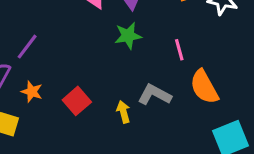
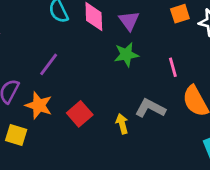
purple line: (27, 47) -> (49, 64), moved
orange star: (32, 92) -> (39, 105), size x1.4

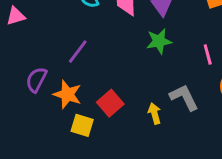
gray L-shape: (150, 108) -> (184, 97), turned 36
yellow square: (16, 135) -> (82, 125), moved

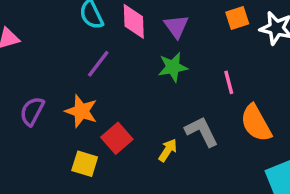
purple line: (78, 52) -> (98, 64), moved
orange star: (67, 94) -> (81, 111), moved
yellow arrow: (155, 114) -> (168, 150), turned 48

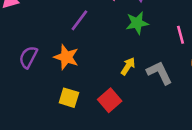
red square: (117, 138) -> (110, 100), moved
yellow arrow: (168, 150) -> (128, 66), moved

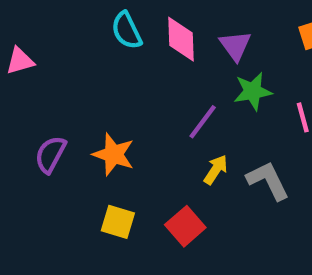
purple line: (79, 20) -> (203, 122), moved
green star: (137, 23) -> (253, 91), moved

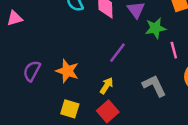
green star: (253, 91) -> (155, 28), moved
yellow arrow: (216, 170) -> (107, 86), moved

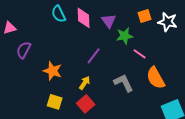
pink line: (174, 50) -> (140, 54), turned -40
purple semicircle: (32, 71) -> (24, 50), moved

